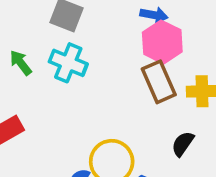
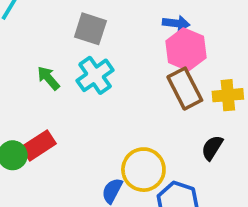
cyan cross: (68, 63) -> (95, 75), turned 36

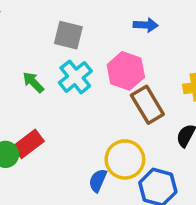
pink hexagon: (186, 49) -> (126, 71), moved
brown rectangle: (185, 89) -> (147, 105), moved

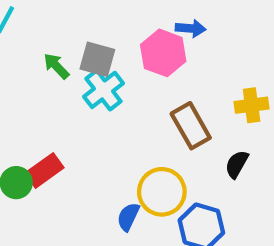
gray square: (68, 35) -> (97, 59), moved
pink hexagon: (126, 71) -> (163, 53), moved
green arrow: (33, 82) -> (56, 66), moved

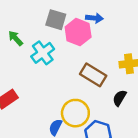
gray square: (97, 59) -> (56, 20), moved
brown rectangle: (191, 126) -> (93, 75), turned -30

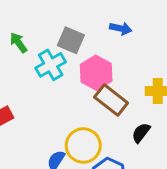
gray square: (56, 20) -> (71, 40), moved
pink hexagon: (78, 32) -> (96, 73), moved

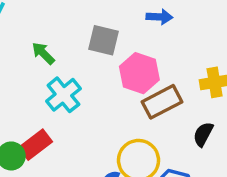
cyan cross: (51, 65) -> (63, 95), moved
brown rectangle: (111, 100) -> (162, 102), turned -56

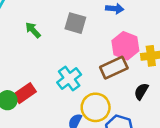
pink hexagon: (139, 73) -> (125, 46), moved
cyan cross: (63, 95) -> (69, 78), moved

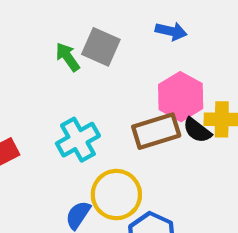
green arrow: (33, 30) -> (68, 57), moved
black semicircle: (141, 91) -> (197, 130), moved, turned -90

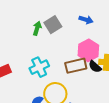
gray square: (101, 47) -> (53, 25), turned 30
green arrow: (68, 57) -> (37, 28), turned 48

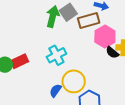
green arrow: (37, 28) -> (53, 16), size x1.5
brown rectangle: (76, 66) -> (89, 21), moved

